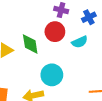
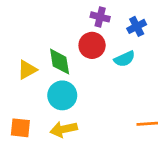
cyan circle: (52, 75) -> (62, 95), moved

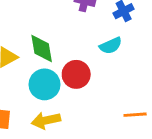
red circle: (92, 45) -> (76, 74), moved

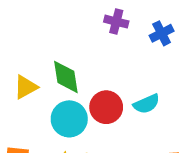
cyan semicircle: (111, 46) -> (146, 104), moved

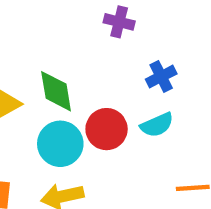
blue cross: (162, 33) -> (161, 77), moved

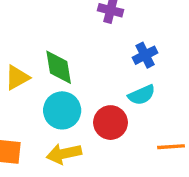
red circle: (107, 129) -> (110, 123), moved

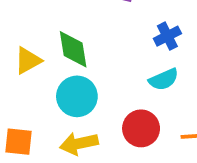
red circle: (110, 123) -> (141, 128), moved

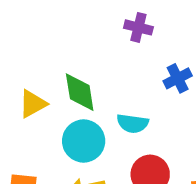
cyan semicircle: (164, 79) -> (133, 123), moved, turned 32

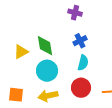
blue cross: (178, 78) -> (80, 41), moved
cyan semicircle: (133, 123) -> (83, 63), moved, turned -84

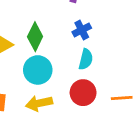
green diamond: (45, 46) -> (35, 37), turned 35

